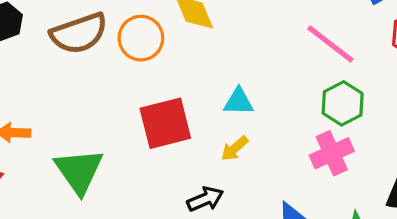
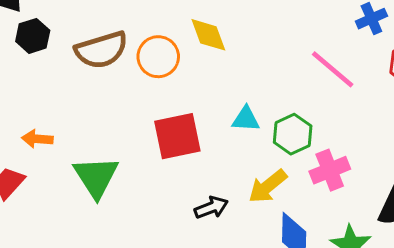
green hexagon: (343, 103) -> (293, 134), moved
yellow arrow: (235, 148) -> (268, 186), moved, size x1.5

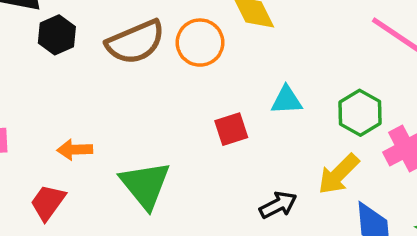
cyan triangle: (246, 119) -> (287, 100), moved
red square: (177, 136) -> (231, 129), size x0.6

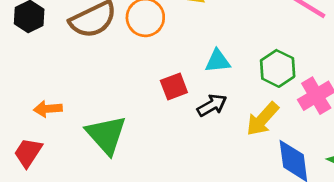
black arrow: (278, 205) -> (212, 105), moved

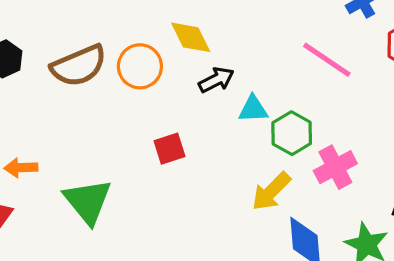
cyan triangle: (218, 61) -> (253, 109), moved
black arrow: (212, 105) -> (216, 80), moved

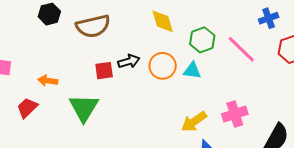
orange circle: (140, 66) -> (163, 66), moved
black arrow: (216, 80) -> (129, 61), moved
green hexagon: (292, 133) -> (202, 40), moved
red square: (170, 149) -> (104, 71), moved

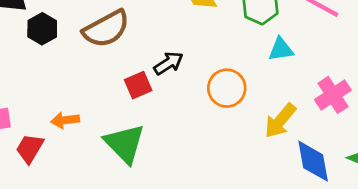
orange circle: (163, 66) -> (227, 88), moved
cyan triangle: (192, 71) -> (281, 49), moved
red trapezoid: (27, 108) -> (30, 148), moved

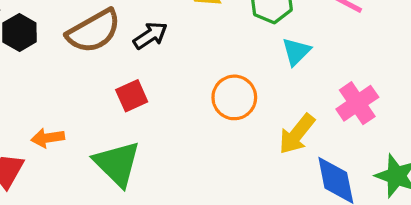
cyan triangle: (281, 49) -> (296, 52), turned -36
black arrow: (168, 63) -> (150, 35), moved

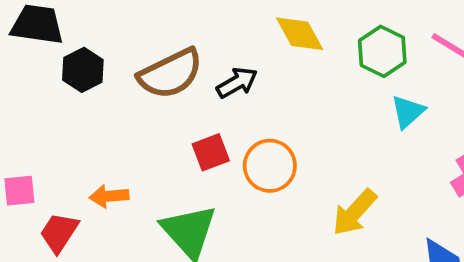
orange circle: (234, 97) -> (270, 166), moved
yellow arrow: (297, 134) -> (354, 212), moved

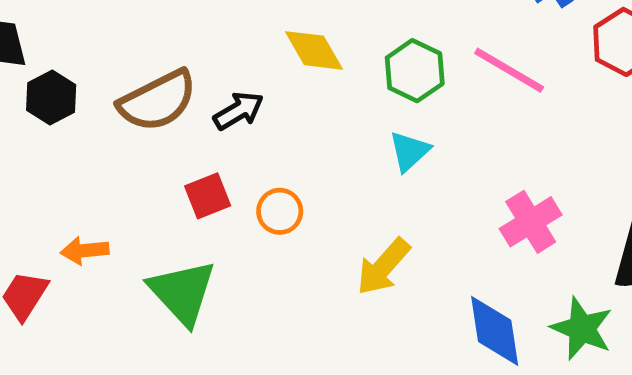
cyan triangle: (408, 112) -> (409, 151), moved
orange circle: (270, 166) -> (280, 211), size x0.7

